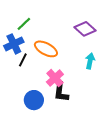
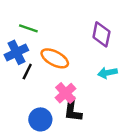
green line: (24, 24) -> (28, 28), turned 63
purple diamond: (85, 29) -> (101, 34), turned 60
cyan arrow: (90, 61) -> (107, 73), turned -112

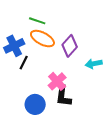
green line: (28, 28) -> (37, 21), moved
purple diamond: (101, 34) -> (70, 46), moved, turned 30
orange ellipse: (55, 58) -> (42, 39), moved

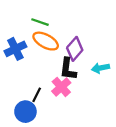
black line: (24, 63) -> (37, 95), moved
black L-shape: (63, 96) -> (68, 69), moved
blue circle: (35, 104) -> (25, 112), moved

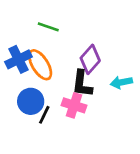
orange ellipse: (46, 41) -> (40, 65), moved, turned 30
pink cross: (61, 87) -> (74, 105), turned -30
blue circle: (25, 112) -> (31, 101), moved

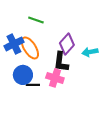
cyan arrow: (121, 82) -> (90, 52), moved
black line: (44, 115) -> (33, 85), turned 64

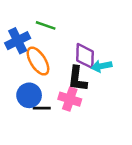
blue cross: (14, 44) -> (18, 41), moved
purple diamond: (67, 44) -> (85, 56), turned -40
cyan arrow: (90, 52) -> (102, 66), moved

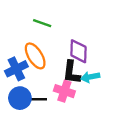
blue cross: (18, 41) -> (16, 69), moved
cyan arrow: (102, 66) -> (90, 77), moved
blue circle: (29, 95) -> (20, 98), moved

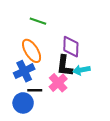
blue cross: (16, 69) -> (24, 71), moved
pink cross: (64, 91) -> (58, 83), turned 30
blue circle: (20, 98) -> (23, 103), moved

